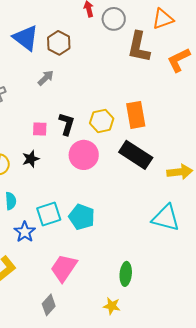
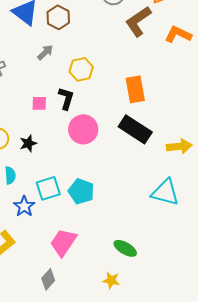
brown L-shape: (139, 47) -> (138, 21), turned 44
orange L-shape: (179, 60) -> (178, 34), turned 52
yellow hexagon: (102, 121) -> (81, 69), moved
black star: (31, 159) -> (28, 143), moved
green ellipse: (126, 274) -> (125, 248), turned -65

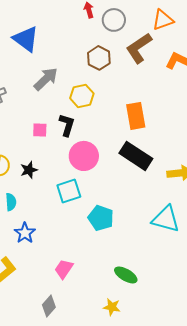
brown hexagon: (58, 17) -> (99, 58), moved
gray arrow: (45, 52) -> (46, 79), size x1.5
cyan square: (48, 188) -> (69, 191), moved
cyan pentagon: (81, 191) -> (101, 218), moved
pink trapezoid: (63, 242) -> (64, 269), size x0.7

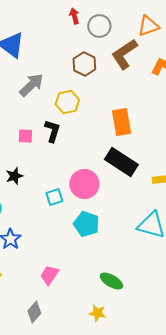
pink circle: (84, 156) -> (84, 184), moved
cyan square: (69, 191) -> (54, 197), size x0.7

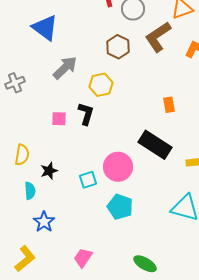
orange rectangle: (121, 122) -> (169, 105), moved, size x0.6
black star: (14, 176) -> (49, 171), moved

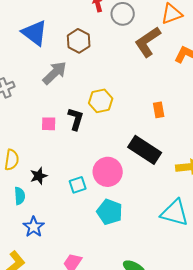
brown hexagon: (118, 47) -> (79, 41), moved
yellow hexagon: (101, 85) -> (101, 101), moved

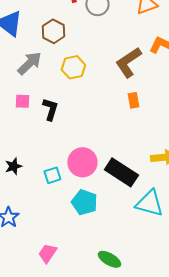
brown L-shape: (148, 42) -> (128, 62), moved
yellow hexagon: (101, 101) -> (73, 67), moved
pink square: (49, 124) -> (22, 101), moved
black rectangle: (145, 150) -> (121, 172), moved

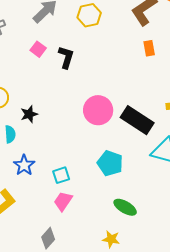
pink square: (22, 101) -> (38, 49), turned 35
cyan square: (52, 175) -> (61, 175), moved
cyan pentagon: (84, 202) -> (110, 163), moved

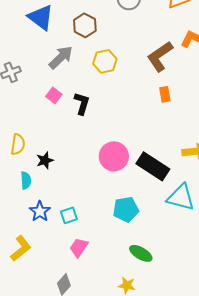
cyan pentagon: (110, 163) -> (126, 209), turned -30
cyan square: (61, 175) -> (69, 215), moved

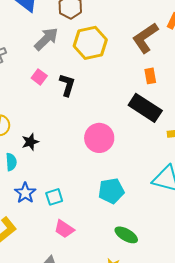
yellow hexagon: (105, 61) -> (90, 43), size x1.4
black rectangle: (153, 166) -> (145, 108), moved
pink trapezoid: (79, 247) -> (64, 229), turned -90

